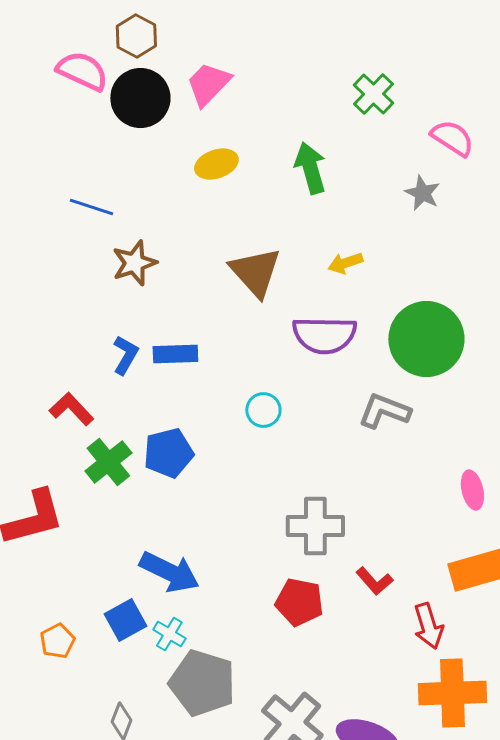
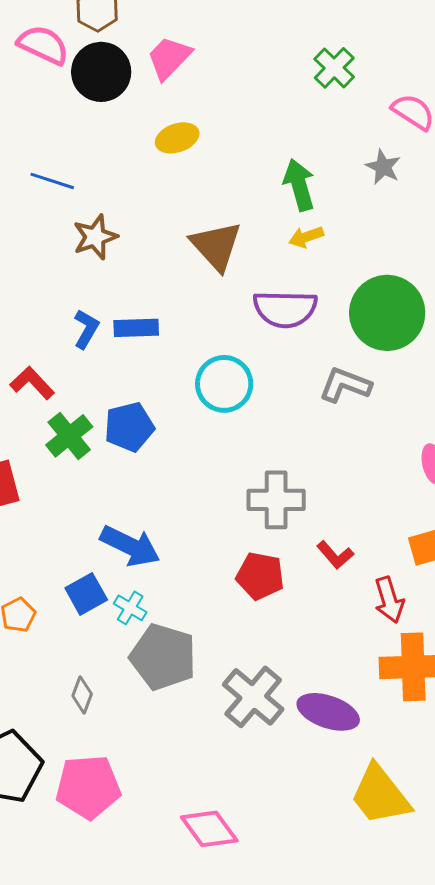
green arrow: (310, 168) -> (299, 185), moved
cyan circle: (263, 410) -> (224, 384), size x1.6

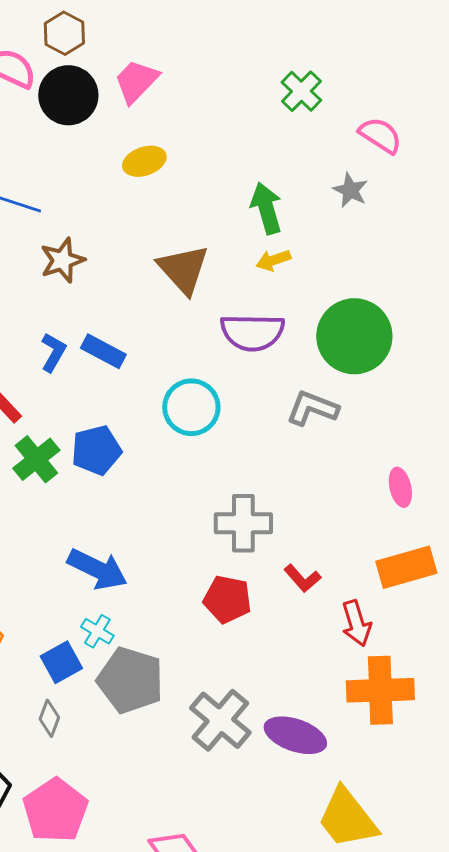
blue rectangle: (136, 328) -> (103, 351), turned 30
blue square: (86, 594) -> (61, 662), moved
pink pentagon: (88, 787) -> (55, 810), turned -30

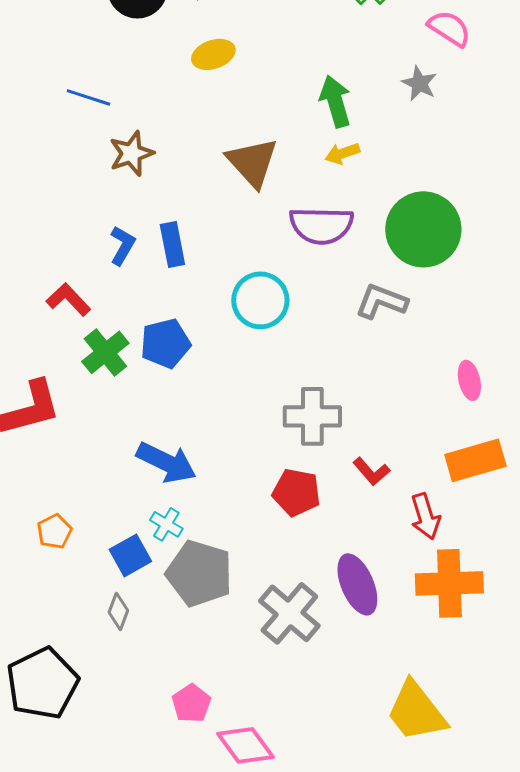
blue rectangle: (103, 351) -> (172, 244), turned 51
purple ellipse: (295, 735) -> (357, 584), moved, turned 48
pink pentagon: (55, 810) -> (191, 703), moved, size x0.6

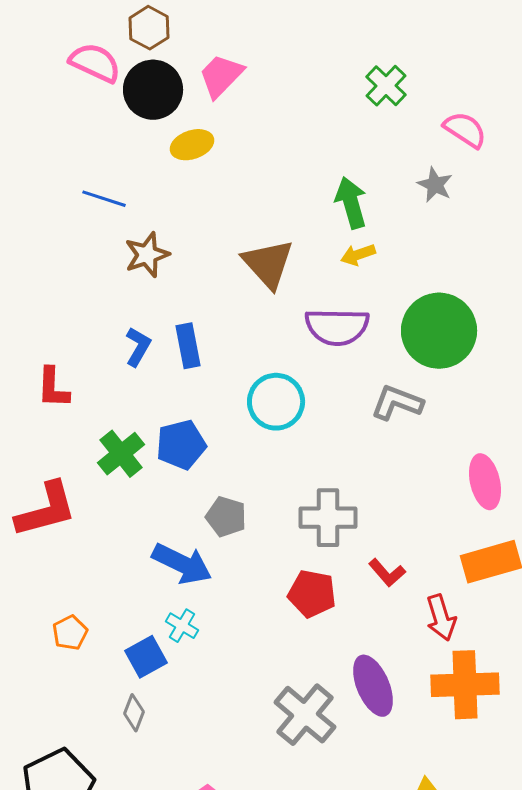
yellow ellipse: (213, 54) -> (192, 145), moved
red L-shape: (68, 299) -> (53, 388), moved, turned -135
pink ellipse: (469, 380) -> (485, 482), size x1.4
gray pentagon: (199, 573) -> (226, 517), moved, size x0.6

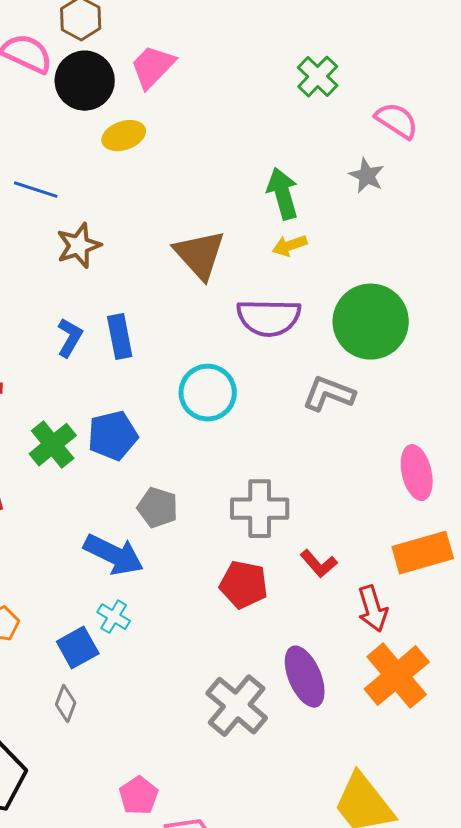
orange cross: (465, 685) -> (397, 676), turned -38

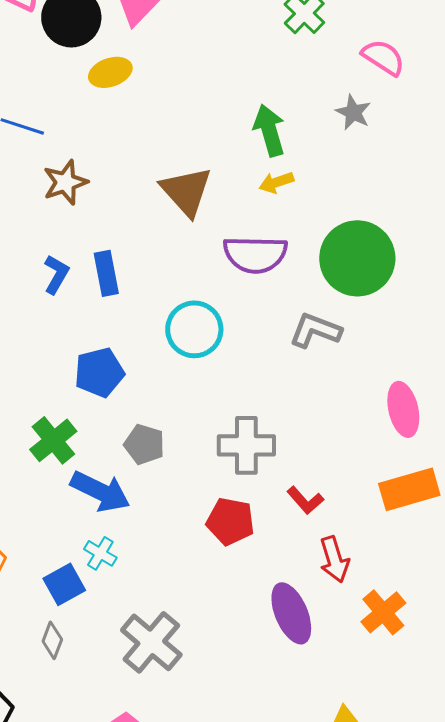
green cross: (53, 445) -> (53, 440), moved
red arrow: (373, 609) -> (334, 559), moved
orange cross: (397, 676) -> (383, 612), size x0.7
gray cross: (237, 706) -> (151, 642), moved

